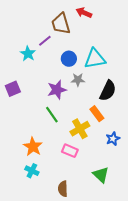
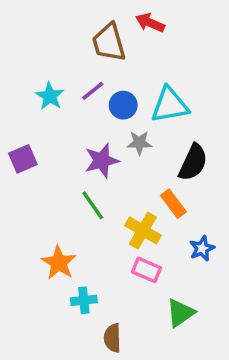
purple line: (45, 41) -> (93, 91), moved
yellow cross: (80, 129) -> (143, 230), turned -30
pink rectangle: (70, 151) -> (146, 270), moved
cyan cross: (32, 171) -> (84, 300), moved, turned -32
green triangle: (101, 175) -> (181, 313), turned 42

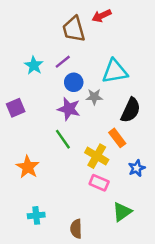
red arrow: (150, 23) -> (102, 16), turned -48
blue circle: (123, 105) -> (74, 82), moved
purple star: (102, 161) -> (69, 109), turned 30
orange star: (59, 263) -> (28, 167), moved
cyan cross: (84, 300) -> (36, 215), moved

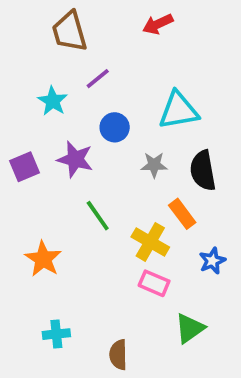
brown trapezoid: (74, 29) -> (70, 32), moved
purple line: (63, 62) -> (98, 79), moved
gray star: (94, 97) -> (154, 165), moved
purple star: (69, 109) -> (75, 159), moved
black semicircle: (131, 110) -> (203, 171), turned 145

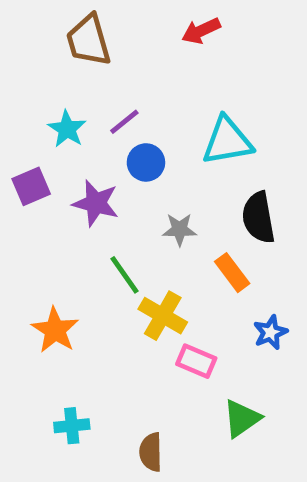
purple line: (98, 79) -> (124, 122), moved
gray star: (154, 165) -> (179, 229), moved
purple square: (24, 167) -> (31, 186), moved
yellow cross: (150, 242) -> (163, 316), moved

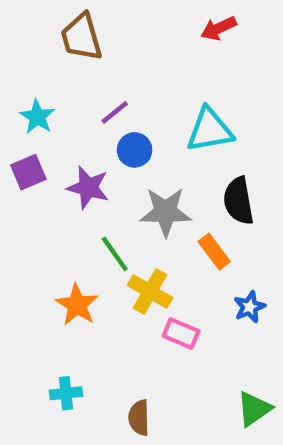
red arrow: (201, 31) -> (219, 28), moved
cyan star: (67, 129) -> (37, 117), moved
gray star: (179, 229) -> (166, 212), size x1.6
orange star: (55, 330) -> (77, 305), moved
green triangle: (242, 419) -> (254, 409), moved

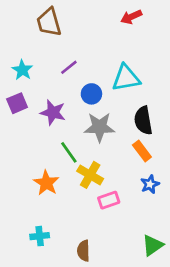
blue circle: (135, 150) -> (91, 94), moved
orange rectangle: (214, 252) -> (142, 151), moved
pink rectangle: (181, 334) -> (109, 200), turned -42

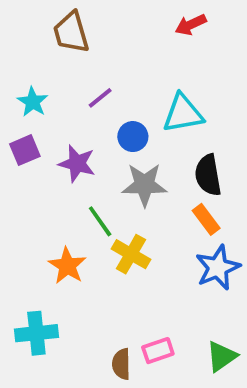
blue star: (150, 184) -> (218, 268), size x1.6
pink rectangle: (109, 200) -> (158, 351), moved
cyan cross: (40, 236) -> (36, 333), moved, size x1.5

